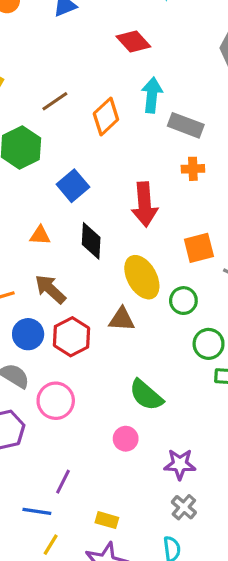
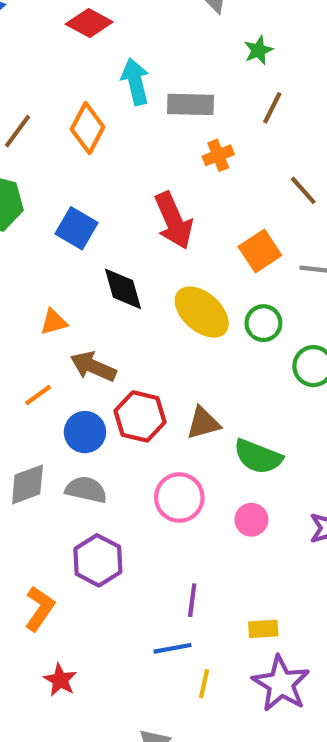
orange triangle: (40, 235) -> (54, 322), moved
brown triangle: (122, 319) -> (203, 423), moved
pink circle: (56, 401) -> (179, 498), moved

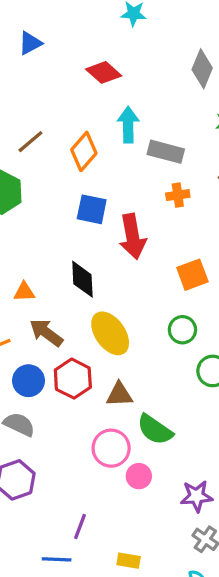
blue square: (77, 228) -> (92, 209), moved, turned -32
yellow ellipse: (202, 312) -> (110, 333), moved
pink circle: (179, 498) -> (111, 448), moved

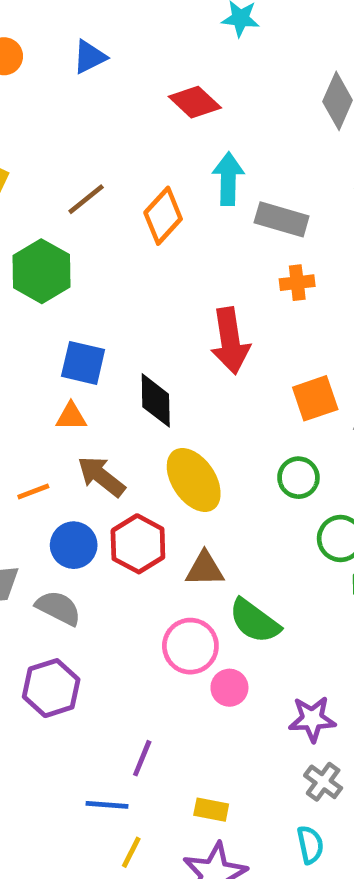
blue square: (92, 209) -> (83, 363), moved

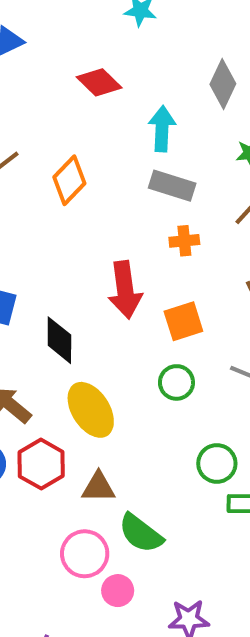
cyan arrow: (228, 179) -> (162, 129), moved
orange square: (315, 398) -> (183, 321), moved
green circle: (298, 478) -> (176, 382), moved

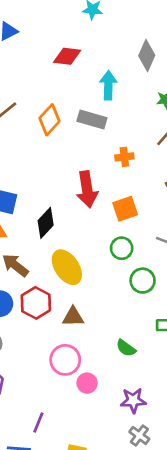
red diamond: (99, 82) -> (67, 56), turned -36
gray rectangle: (172, 186) -> (92, 120), moved
black diamond: (59, 340) -> (46, 223), turned 44
green circle: (217, 463) -> (143, 281), moved
green semicircle: (141, 533) -> (126, 348), moved, size x0.7

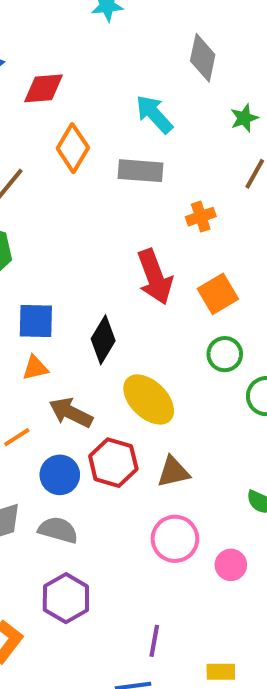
red diamond: (67, 56) -> (44, 88), moved
cyan arrow: (108, 85) -> (154, 114), turned -32
orange diamond: (49, 120) -> (73, 148), moved
pink circle: (87, 383) -> (231, 565), moved

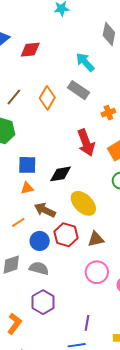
orange diamond: (73, 148) -> (47, 98), moved
gray rectangle: (140, 171) -> (79, 90), turned 30
black diamond: (103, 340) -> (61, 174), turned 50

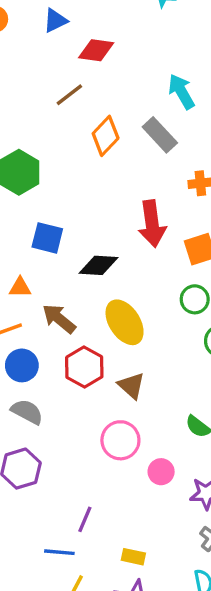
brown line: (14, 97) -> (69, 95), moved
orange triangle: (27, 188) -> (20, 287), moved
brown triangle: (96, 239) -> (131, 386), turned 42
blue circle: (40, 241) -> (22, 365), moved

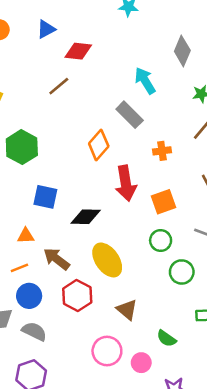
orange diamond: (106, 136) -> (99, 145), moved
brown triangle: (131, 386) -> (127, 310), moved
pink circle: (161, 472) -> (141, 363), moved

